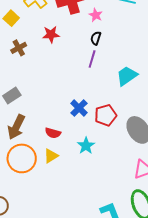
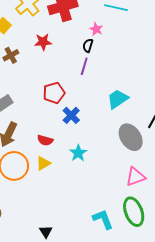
pink star: (96, 15) -> (96, 29), moved
cyan trapezoid: (127, 76) -> (118, 99), moved
red pentagon: (106, 115) -> (54, 93), moved

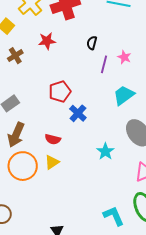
pink star: (96, 29) -> (124, 57), moved
purple line: (84, 66) -> (104, 64), moved
cyan star: (78, 153) -> (105, 151), moved

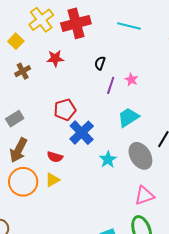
blue cross: (78, 113) -> (82, 133), size x1.4
cyan star: (105, 151) -> (108, 159), moved

